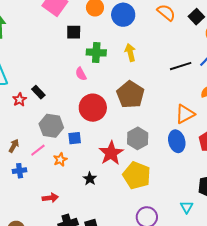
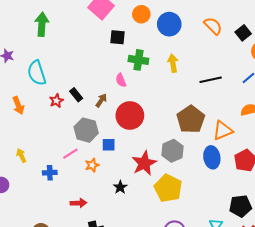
black line: (181, 66) -> (211, 80), moved
brown pentagon: (130, 95) -> (191, 119), moved
brown arrow: (14, 146) -> (101, 100), moved

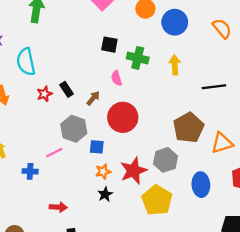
black square: (117, 37) -> (109, 45), moved
blue ellipse: (212, 157) -> (201, 185), moved
orange star: (92, 165) -> (103, 172), moved

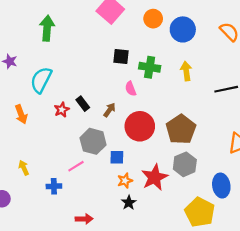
cyan semicircle: (26, 62) -> (41, 80), turned 44
brown pentagon: (188, 128) -> (181, 129), moved
yellow pentagon: (157, 200) -> (200, 212), moved

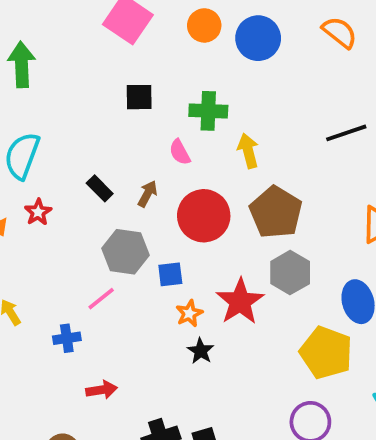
black square: (121, 56) -> (139, 97), moved
yellow arrow: (186, 71) -> (248, 151), moved
red star: (62, 110) -> (38, 212), moved
red arrow: (84, 219) -> (102, 390), moved

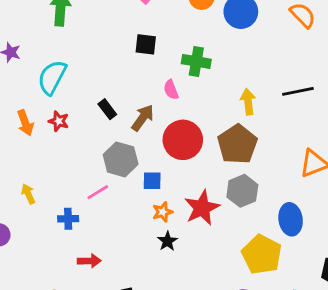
yellow arrow: (248, 151) -> (248, 102), moved
brown arrow: (147, 194) -> (143, 118), size x1.4
red star: (38, 212) -> (59, 121), turned -30

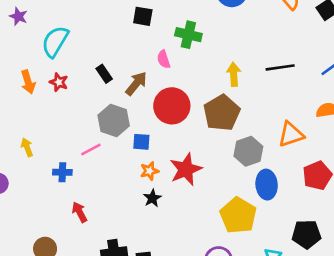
gray hexagon: (242, 191) -> (248, 151), moved
red arrow: (89, 261) -> (80, 212), turned -120

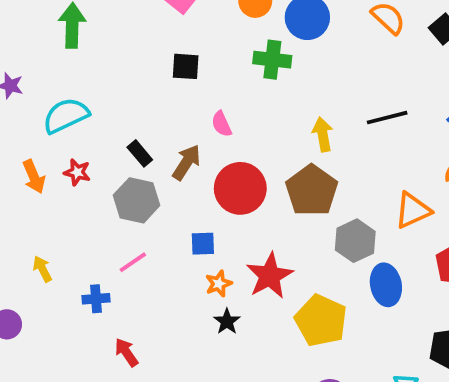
green cross: (188, 35) -> (272, 60), moved
cyan semicircle: (55, 42) -> (66, 116), turned 40
gray hexagon: (114, 121) -> (137, 200), moved
yellow pentagon: (238, 215) -> (321, 320), moved

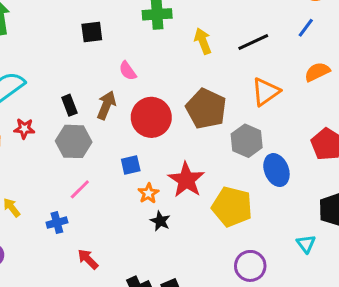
yellow arrow: (323, 134) -> (203, 41), moved
black rectangle: (140, 153) -> (69, 105), turned 30
orange triangle: (413, 210) -> (266, 92), moved

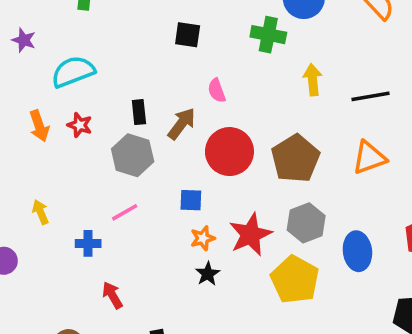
gray hexagon: (247, 141) -> (306, 223), moved

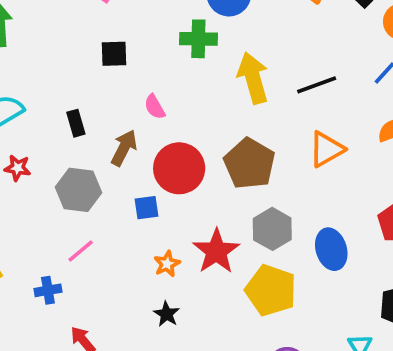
yellow arrow: (313, 80) -> (253, 78), size x1.5
black rectangle: (139, 112) -> (76, 123), moved
blue square: (191, 200) -> (146, 208), moved
black star: (208, 274) -> (167, 314), moved

